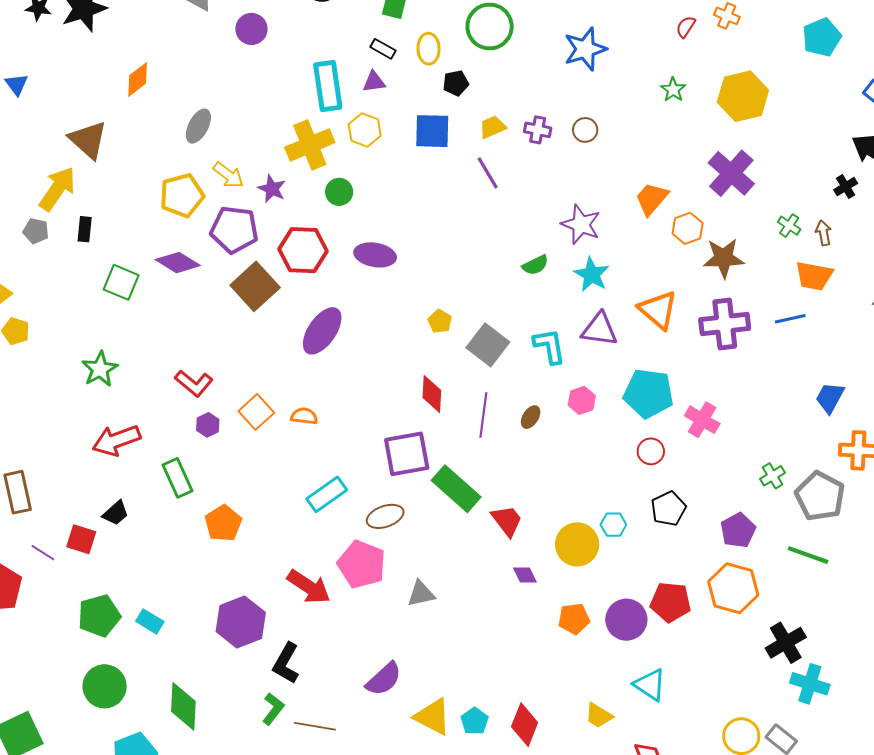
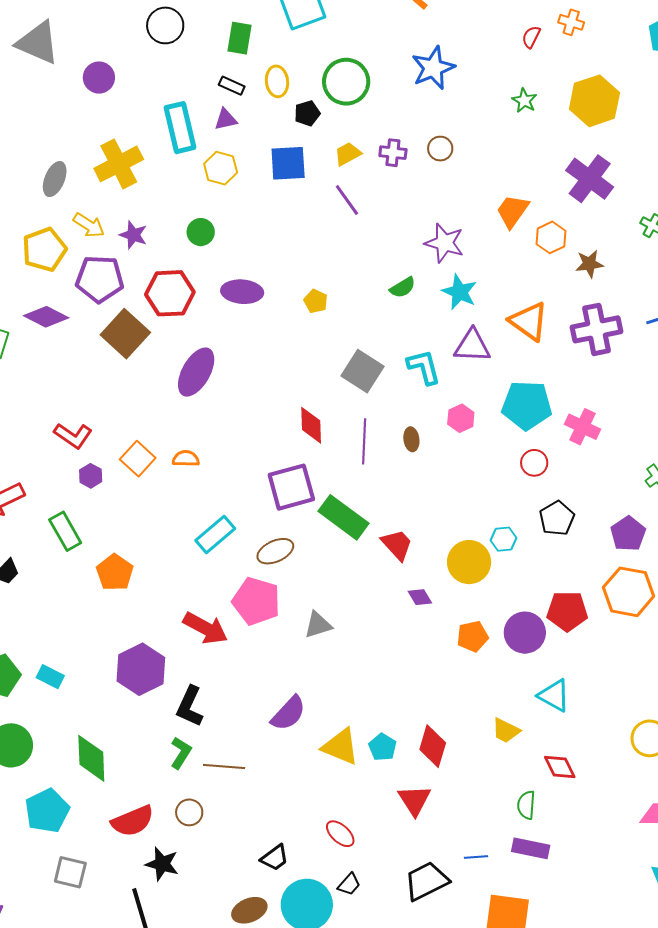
green circle: (490, 26) -> (346, 82), moved
yellow cross: (310, 145) -> (119, 164), moved
brown star: (724, 258) -> (589, 264), size x0.7
yellow pentagon: (440, 321) -> (316, 301), moved
brown ellipse: (531, 417) -> (411, 439), turned -35

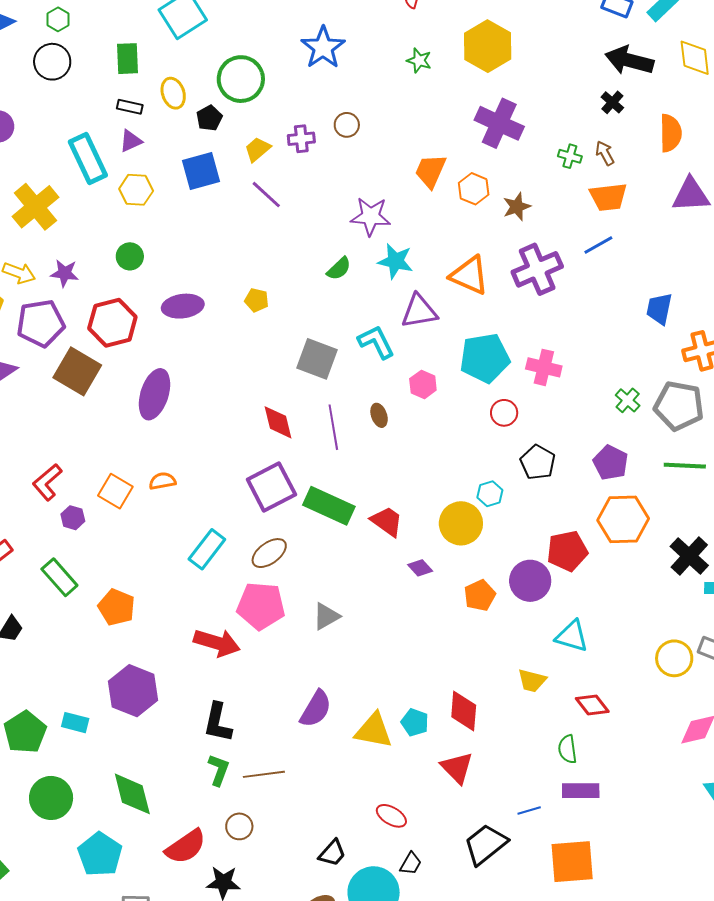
red L-shape: (73, 436) -> (47, 482), turned 117
purple hexagon: (141, 669) -> (133, 691), moved

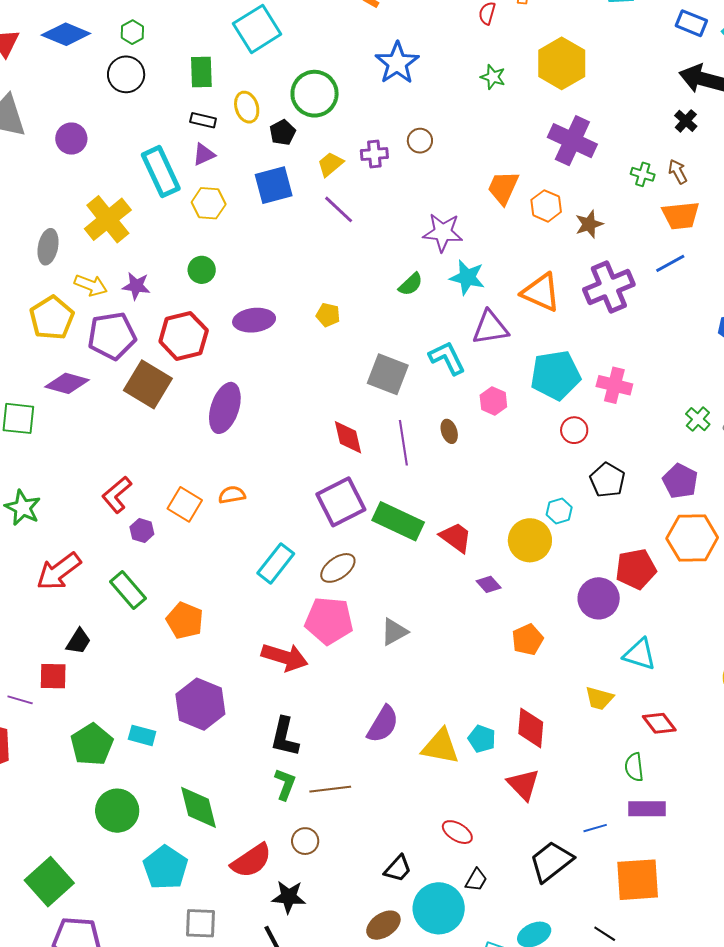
orange pentagon: (480, 595) -> (528, 640), moved

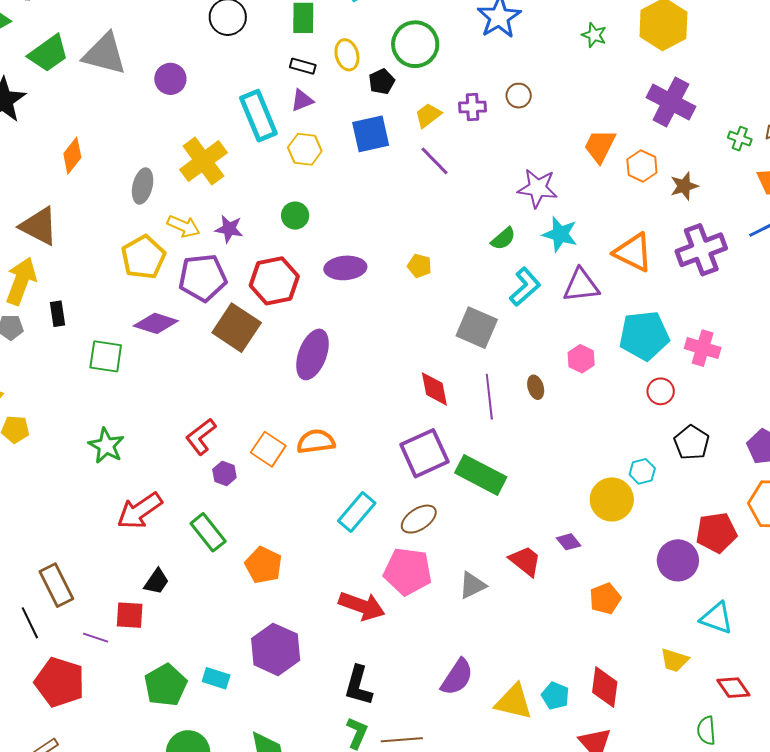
cyan L-shape: (447, 358) -> (525, 287), moved, turned 72
orange semicircle: (232, 495) -> (316, 442), size x1.4
red trapezoid: (456, 537) -> (525, 561), moved

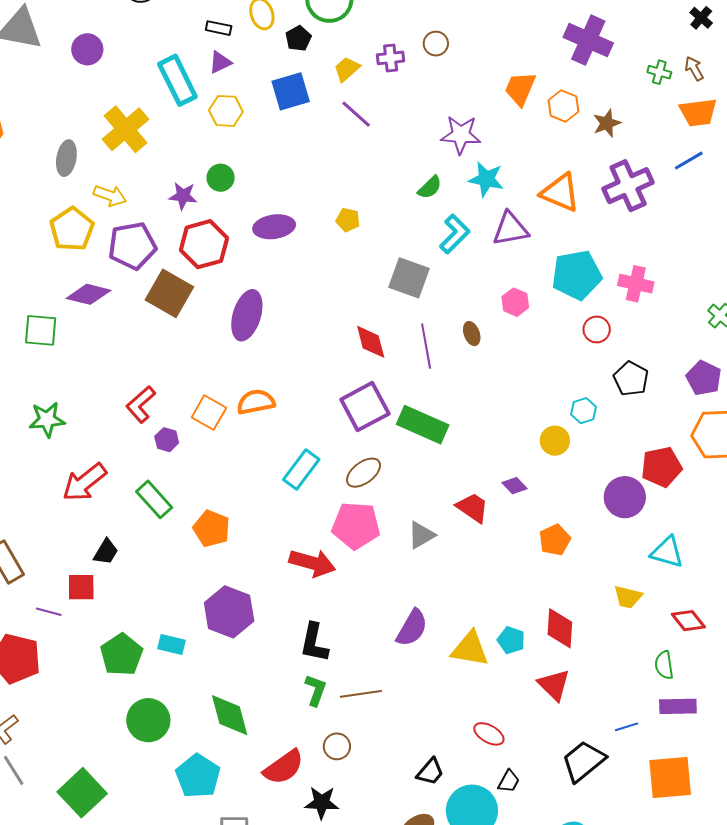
purple star: (229, 229) -> (183, 196), moved
green star: (106, 446) -> (47, 420), turned -30
yellow circle: (612, 499) -> (555, 441), size x0.7

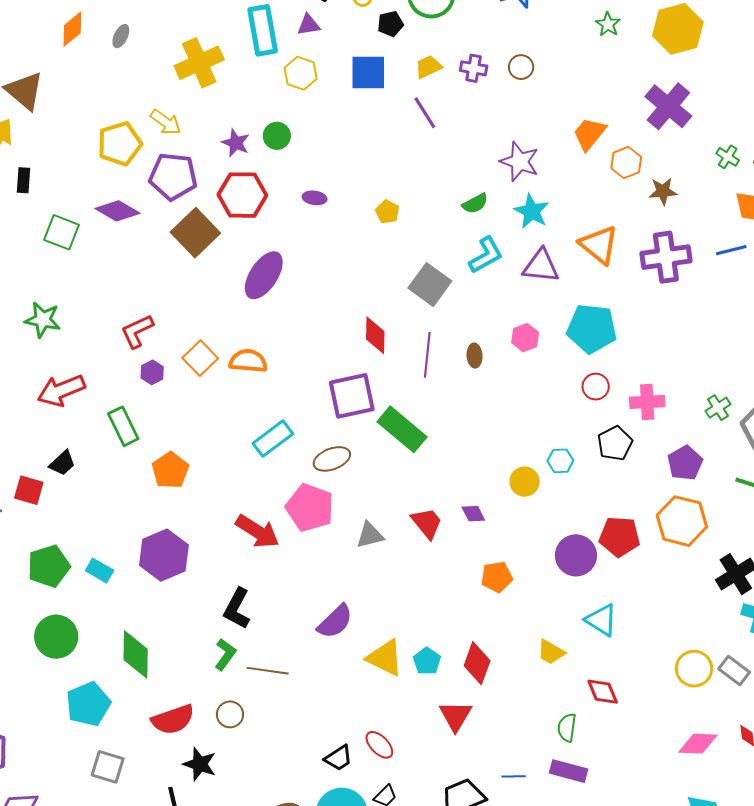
gray ellipse: (66, 158) -> (121, 36), moved, size x0.7
purple ellipse: (274, 227) -> (315, 198), size x0.6
pink cross: (636, 284) -> (647, 402), moved, turned -32
black trapezoid: (430, 772) -> (338, 758), moved

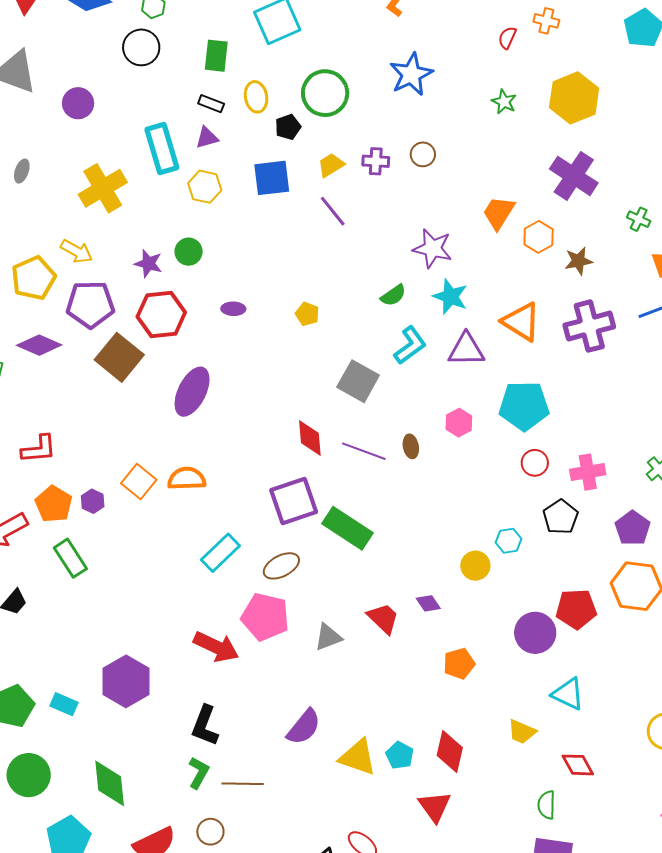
red L-shape: (137, 331) -> (39, 449), moved, turned -153
purple line: (427, 355) -> (364, 451), turned -69
orange pentagon: (170, 470) -> (54, 504), moved

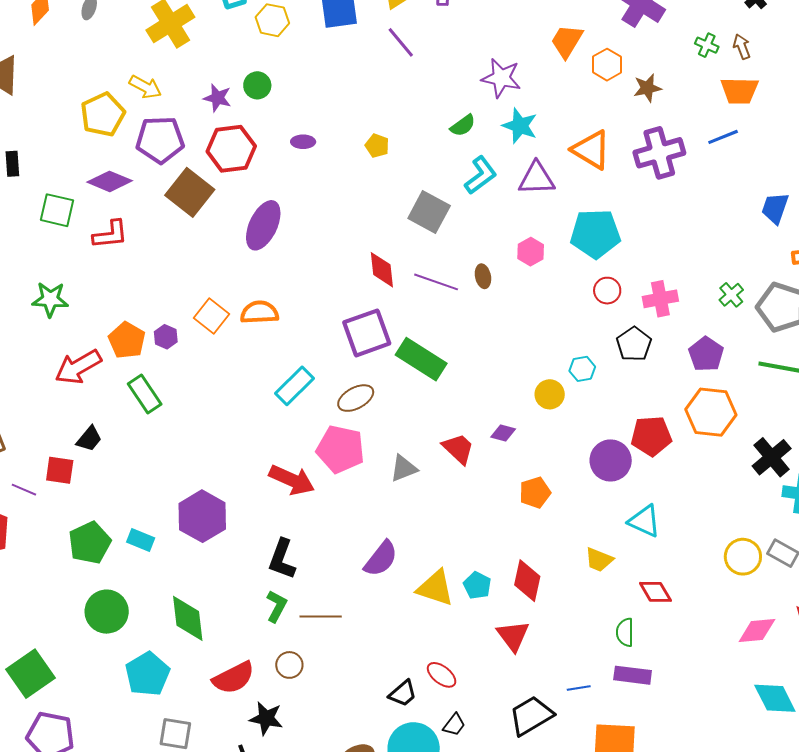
red L-shape: (39, 449) -> (110, 234), moved
purple diamond: (428, 603) -> (503, 433), turned -40

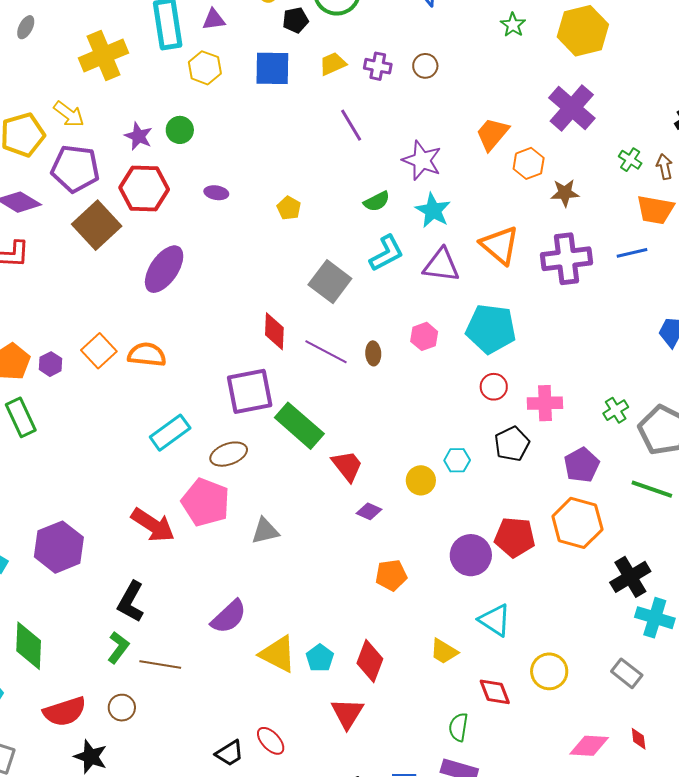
purple line: (401, 42) -> (351, 125), moved
red trapezoid: (458, 449) -> (347, 466), moved
yellow circle: (743, 557) -> (549, 671), moved

